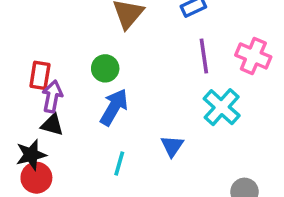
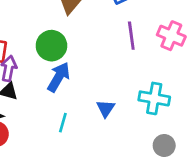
green circle: (105, 68) -> (51, 46), size x1.4
cyan cross: (222, 107) -> (154, 98), moved, turned -32

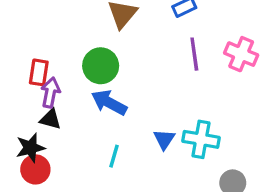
blue arrow: (59, 77) -> (109, 103), turned -92
cyan cross: (154, 98) -> (201, 139), moved

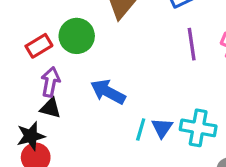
green circle: (101, 66) -> (77, 36), moved
red rectangle: (39, 72) -> (39, 46), moved, turned 50
cyan line: (114, 156) -> (141, 130), moved

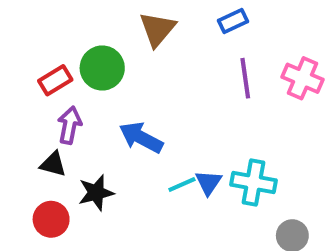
black triangle: (50, 108) -> (53, 164), moved
cyan line: (141, 130) -> (182, 185), turned 50
black star: (31, 136) -> (96, 193), moved

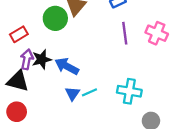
green circle: (102, 68) -> (55, 18), moved
black triangle: (53, 164) -> (18, 81), size x1.5
blue triangle: (209, 182) -> (72, 94), moved
black star: (96, 193) -> (42, 59), moved

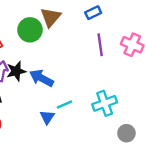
cyan cross: (129, 91) -> (105, 103), turned -30
blue triangle: (72, 94) -> (47, 117), moved

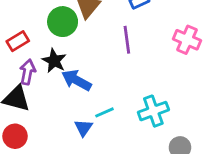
purple line: (100, 45) -> (127, 40), moved
black star: (16, 71) -> (54, 61), moved, turned -30

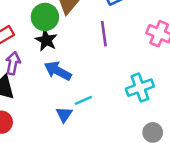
black star: (54, 61) -> (46, 40), moved
cyan cross: (153, 111) -> (140, 88), moved

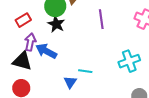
blue arrow: (58, 71) -> (46, 51), moved
cyan line: (83, 100) -> (85, 71), turned 32

